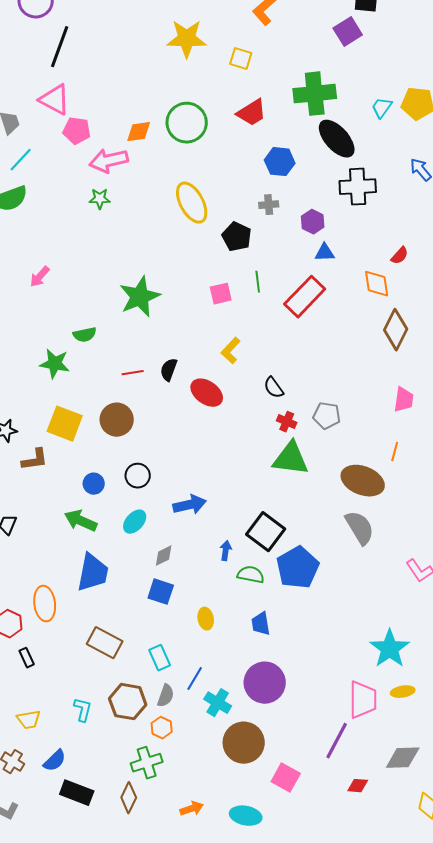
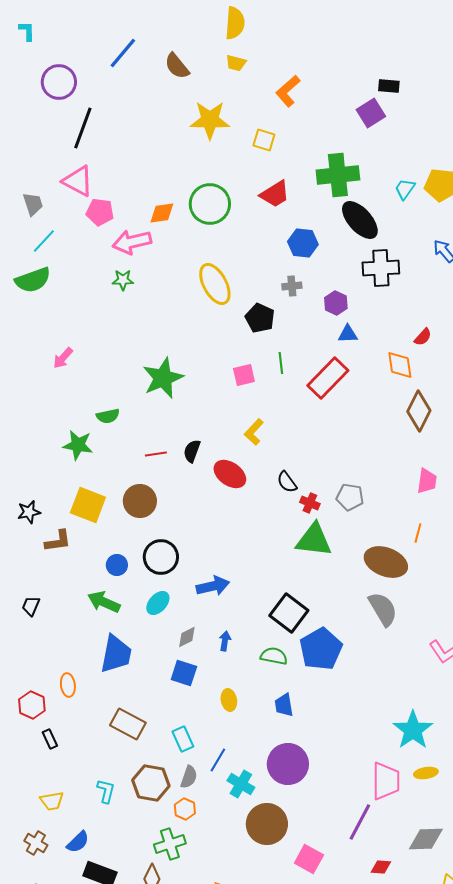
black semicircle: (274, 388) -> (287, 482), moved
black circle: (138, 476) -> (161, 557), size x1.4
blue arrow: (226, 551) -> (225, 641), moved
orange ellipse: (45, 604) -> (68, 685), size x0.7

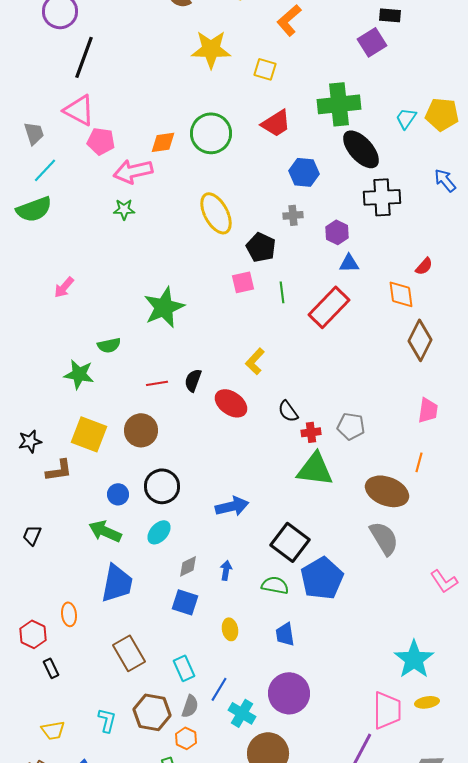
pink square: (244, 375) -> (243, 282), moved
red cross: (310, 503) -> (311, 432), turned -30
blue arrow: (213, 586) -> (232, 506), moved
brown rectangle: (128, 724) -> (129, 653), turned 32

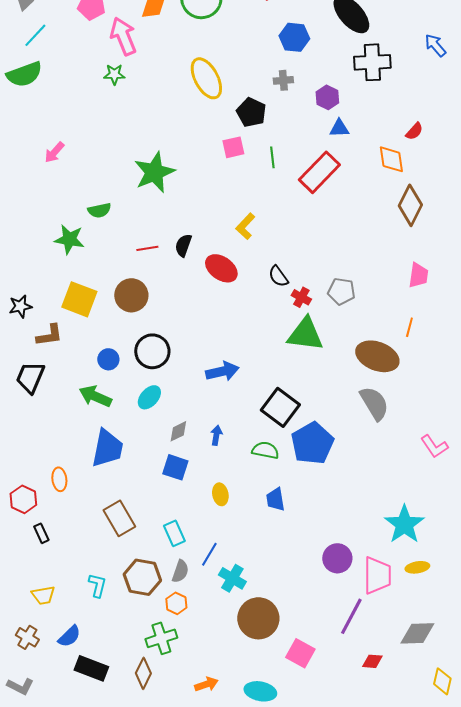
pink arrow: (133, 171) -> (123, 36), turned 81
red cross: (311, 432) -> (301, 297), turned 36
black trapezoid: (32, 535) -> (30, 377), moved, size x1.6
purple circle: (289, 693) -> (337, 558), moved, size x0.7

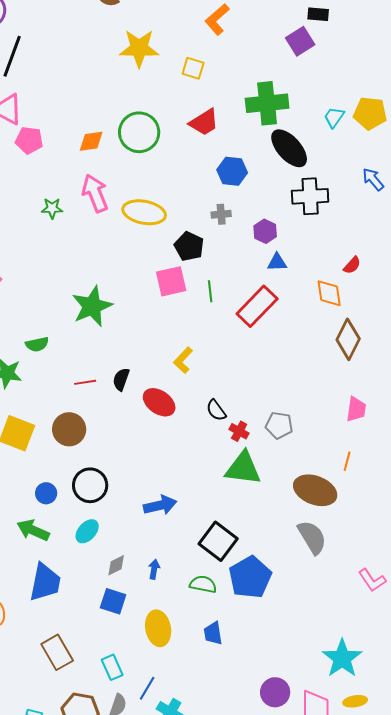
pink arrow: (123, 36) -> (95, 193), moved
yellow ellipse: (206, 78) -> (144, 212), turned -51
pink square: (233, 147) -> (171, 281), size x1.4
yellow ellipse: (220, 494) -> (158, 628), size x1.6

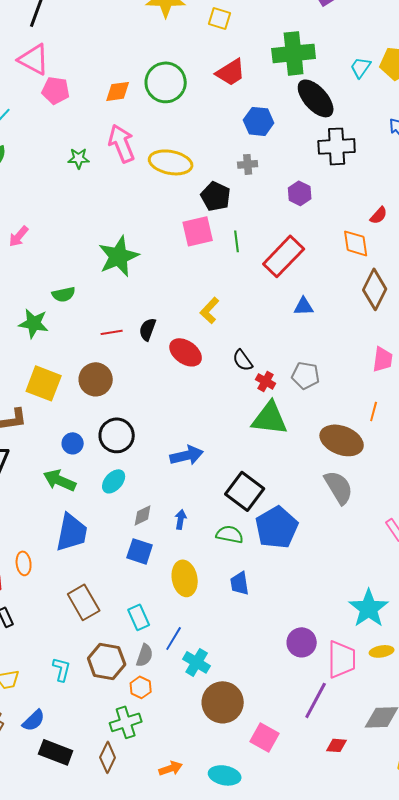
purple hexagon: (265, 231) -> (300, 193), moved
blue triangle: (277, 262) -> (304, 306), moved

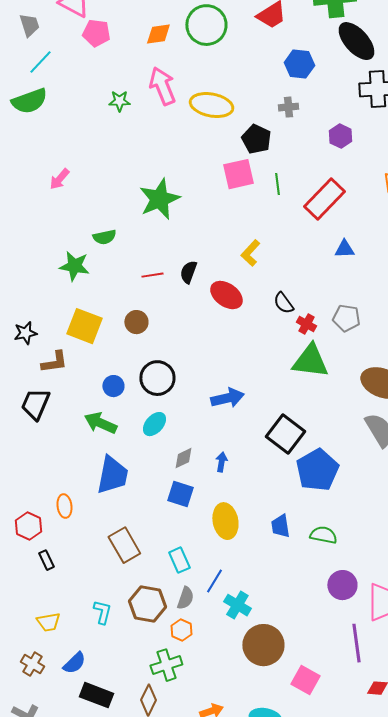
brown circle: (96, 379) -> (136, 322), size x0.7
green semicircle: (230, 534) -> (323, 535), moved
purple line: (316, 700) -> (356, 643), turned -36

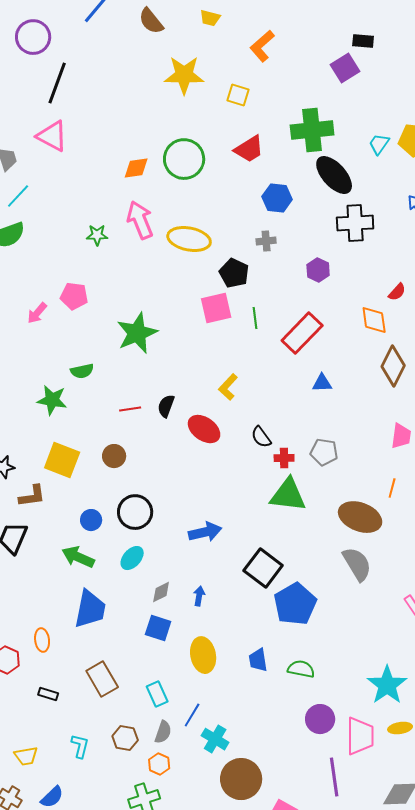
pink pentagon: (96, 33) -> (74, 296), moved
red cross: (306, 324) -> (284, 458), turned -30
black rectangle: (46, 560) -> (48, 694), moved, turned -48
brown hexagon: (147, 604) -> (125, 738), size x0.7

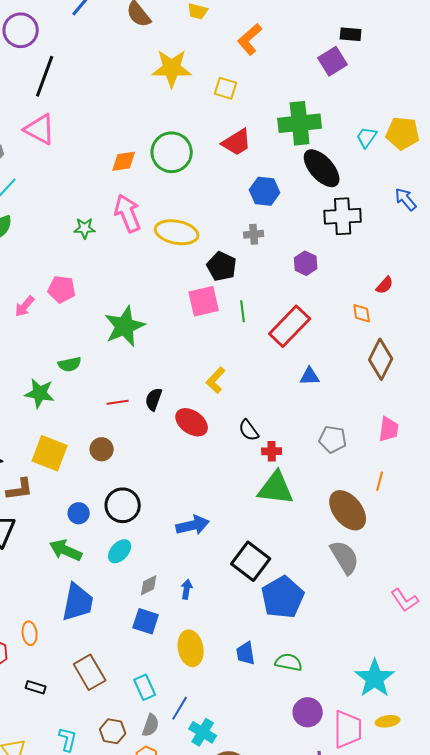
orange diamond: (374, 320) -> (362, 313), size x0.7
gray pentagon: (324, 452) -> (333, 439), moved
brown ellipse: (360, 517) -> (348, 510), turned 30

